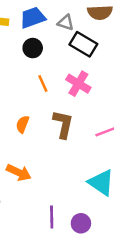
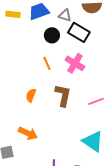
black circle: (33, 48) -> (52, 35), moved

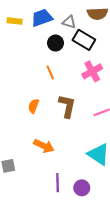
pink cross: (75, 63) -> (92, 71), moved, turned 30
orange arrow: (28, 133) -> (44, 146), moved

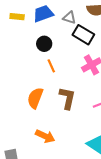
black circle: (56, 43) -> (44, 44), moved
orange semicircle: (33, 106) -> (35, 98), size x1.5

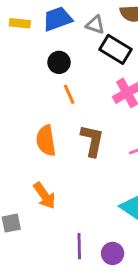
orange semicircle: (35, 98) -> (46, 141), turned -30
orange arrow: (45, 136) -> (45, 196), moved, turned 30

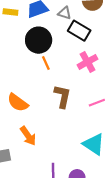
black circle: (59, 62) -> (39, 40), size x1.6
orange semicircle: (46, 141) -> (18, 103), moved, turned -45

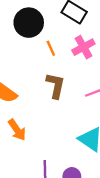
orange line: (46, 63) -> (51, 48), moved

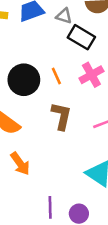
black circle: (29, 23) -> (24, 80), moved

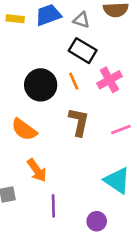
black rectangle: (81, 37) -> (83, 51), moved
purple line: (50, 207) -> (53, 206), moved

